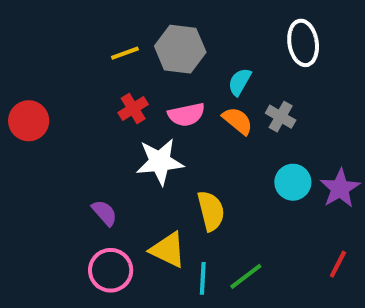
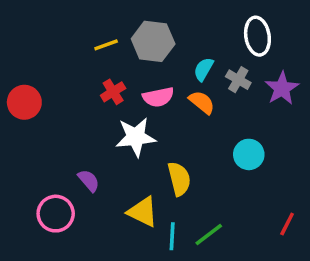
gray cross: (281, 117) -> (238, 80), moved
purple star: (340, 188) -> (282, 88), moved
pink circle: (111, 270) -> (56, 214), moved

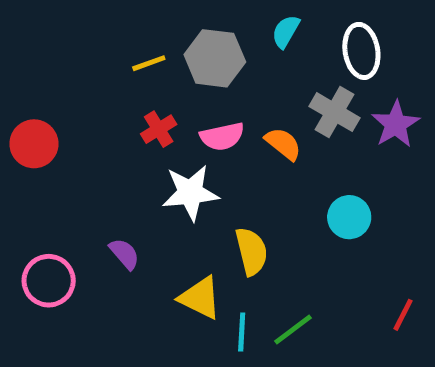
cyan semicircle: (204, 69) -> (286, 31), moved
gray cross: (238, 80) -> (335, 112), size x1.4
pink circle: (56, 214) -> (49, 281), moved

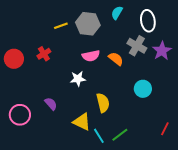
red cross: (159, 129) -> (44, 54), moved
white star: (190, 193) -> (78, 79), size x0.7
cyan line: (242, 332) -> (99, 136), turned -35

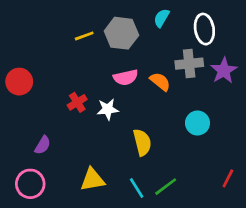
gray cross: (137, 46) -> (189, 64), turned -36
red cross: (44, 54) -> (77, 102), moved
purple semicircle: (51, 104) -> (43, 145), moved, turned 72
pink circle: (20, 115) -> (30, 184), moved
yellow triangle: (82, 122) -> (92, 180), moved, turned -36

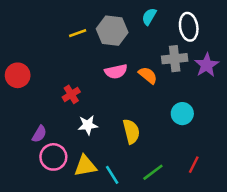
white star: (108, 109) -> (88, 125), moved
red line: (228, 178) -> (194, 165), moved
pink circle: (30, 184) -> (53, 157), moved
cyan line: (137, 188) -> (112, 175), moved

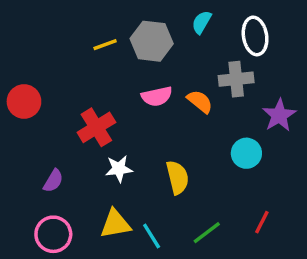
purple star: (207, 65) -> (279, 115), moved
red cross: (71, 94) -> (96, 127), size x1.5
pink circle: (53, 157) -> (53, 234), moved

